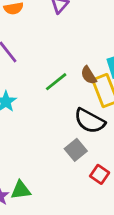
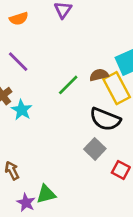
brown semicircle: (89, 75) -> (99, 75), turned 114

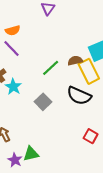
orange semicircle: (19, 19) -> (13, 30), moved
gray square: (95, 149) -> (43, 102), moved

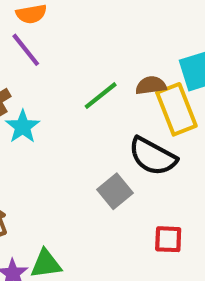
gray square: (43, 102) -> (115, 191), moved
red square: (91, 136) -> (168, 239), turned -32

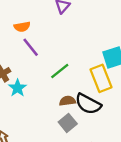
purple line: (26, 50) -> (31, 47), moved
brown semicircle: (151, 85) -> (67, 101), moved

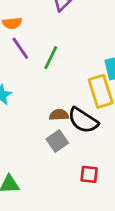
green line: (60, 71) -> (51, 58), moved, turned -30

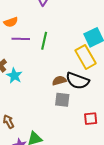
purple line: (20, 48) -> (21, 39), turned -42
gray square: (57, 141) -> (62, 100), turned -35

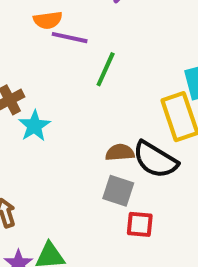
purple line: (21, 39) -> (70, 38), moved
red square: (91, 119) -> (140, 224), moved

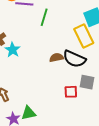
gray square: (118, 191) -> (87, 82), moved

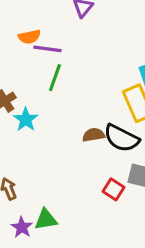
green line: (44, 17) -> (55, 78), moved
red square: (71, 92) -> (113, 189), turned 32

